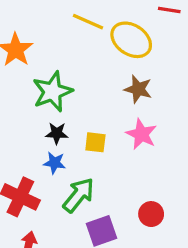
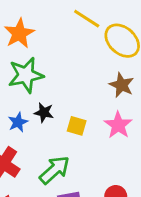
green star: (52, 92) -> (26, 75), moved
blue star: (54, 163) -> (18, 122), moved, turned 30

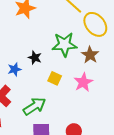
green star: (26, 75) -> (64, 44), moved
black star: (44, 113) -> (35, 58), moved

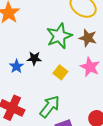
blue star: (14, 69) -> (16, 66), moved
yellow square: (55, 78) -> (60, 72), turned 32

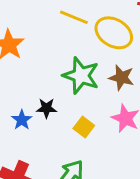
green star: (59, 36) -> (81, 76), turned -30

